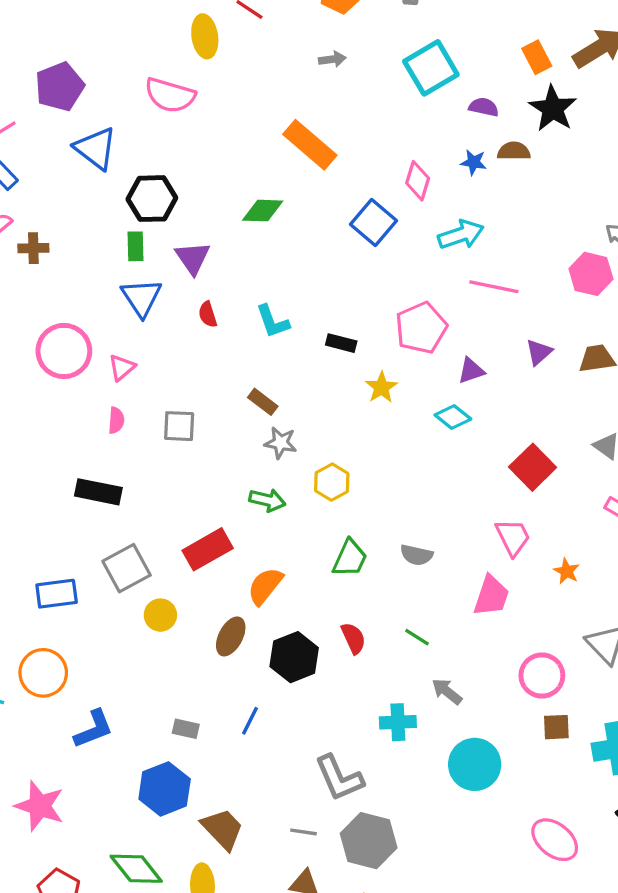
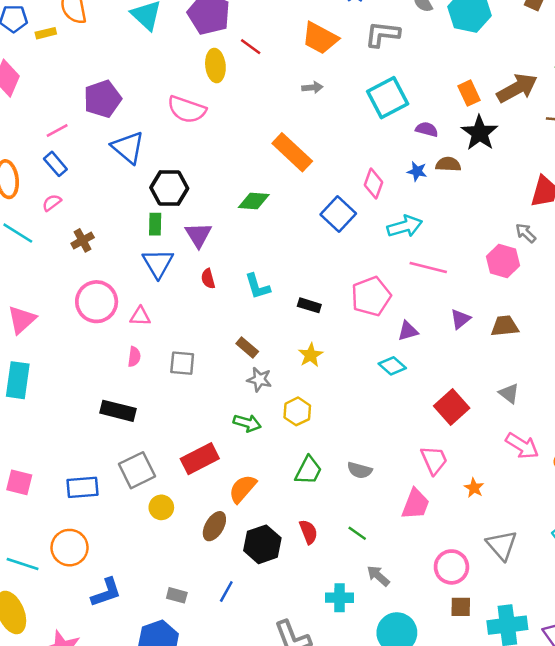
brown cross: (33, 248) -> (83, 240), moved, turned -30
pink triangle: (122, 368) -> (140, 316), turned 40
yellow star: (381, 387) -> (311, 355), moved

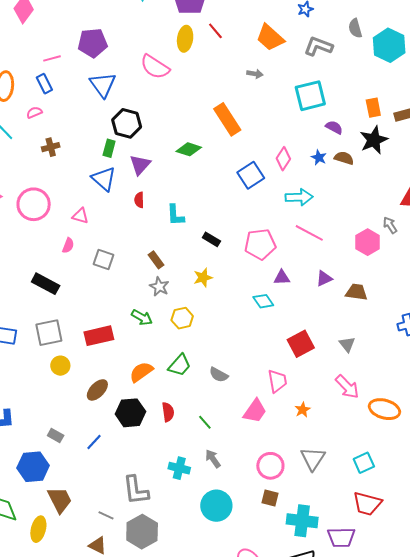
blue triangle: (158, 263) -> (104, 179), turned -32
pink circle: (97, 302) -> (34, 204), moved
orange semicircle: (243, 489) -> (141, 372), moved

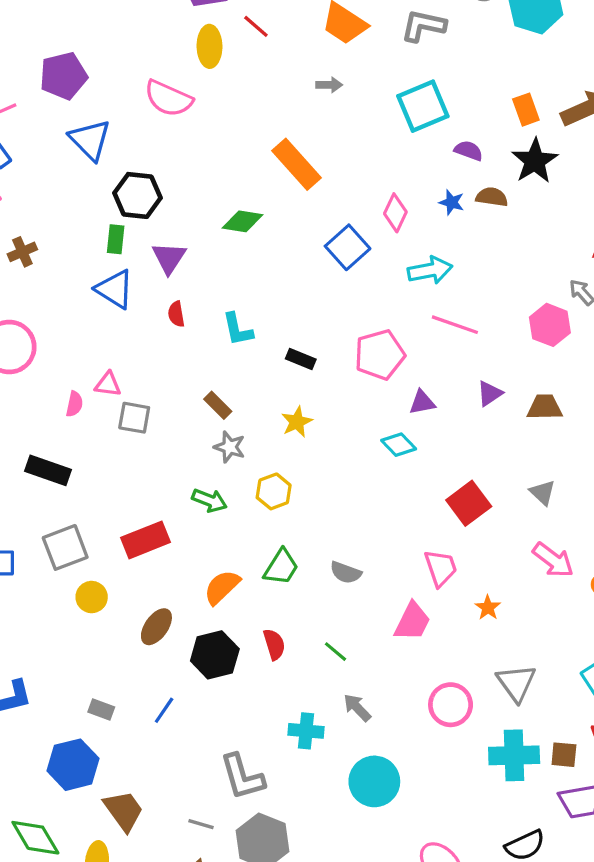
pink triangle: (80, 216) -> (108, 384), moved
brown square: (270, 498) -> (564, 755), moved
cyan cross: (302, 521) -> (514, 755), moved

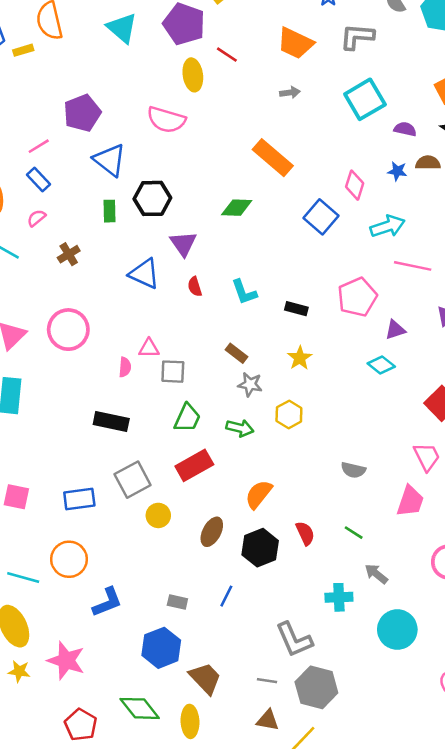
green rectangle: (116, 239) -> (110, 211), moved
green trapezoid: (281, 567) -> (187, 418), moved

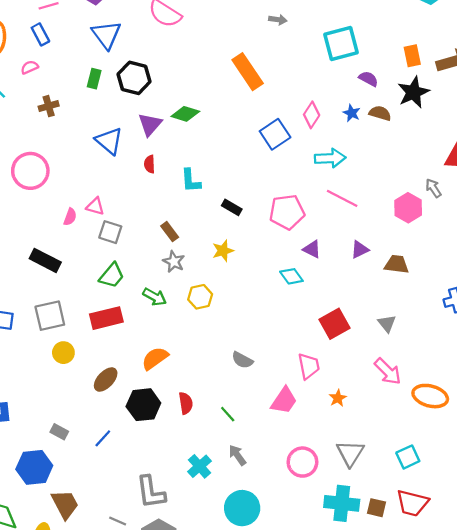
green diamond: (237, 208) -> (185, 114), moved
purple triangle: (395, 330) -> (312, 249), turned 30
cyan cross: (339, 597) -> (200, 466), turned 35

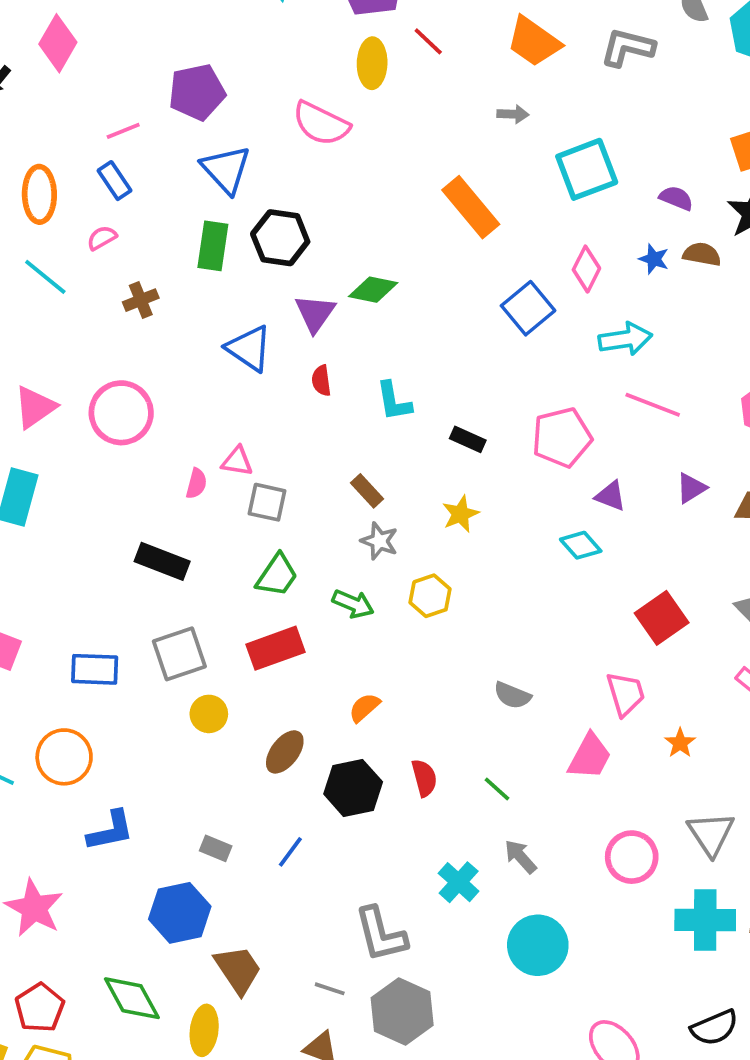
cyan square: (341, 43) -> (587, 169), moved
green rectangle: (94, 79) -> (213, 246), size x1.4
orange semicircle: (155, 358) -> (364, 708), size x0.7

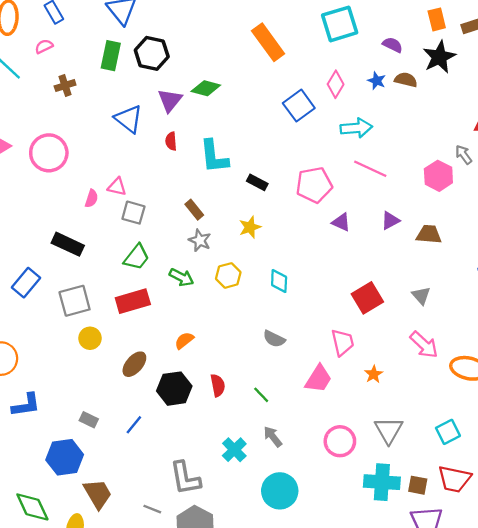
cyan L-shape: (394, 401) -> (214, 157), size x1.4
cyan diamond: (581, 545) -> (279, 281), moved, turned 40
blue rectangle: (95, 669) -> (26, 283), moved, turned -56

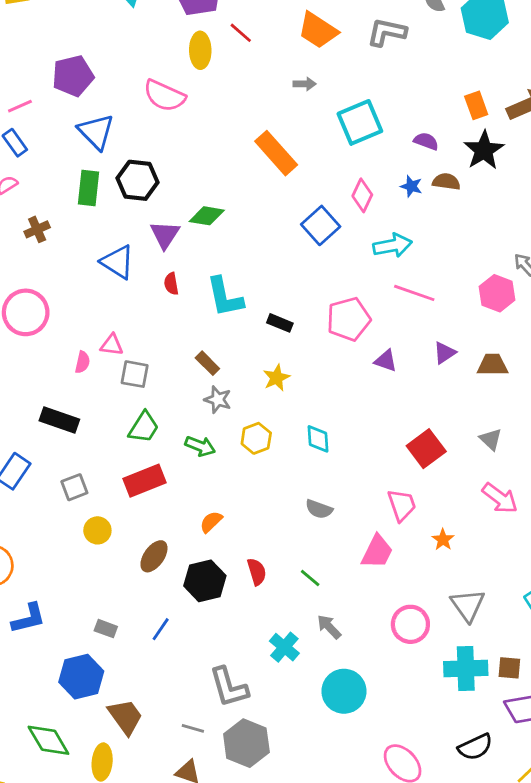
gray square: (75, 301) -> (74, 487), size x0.7

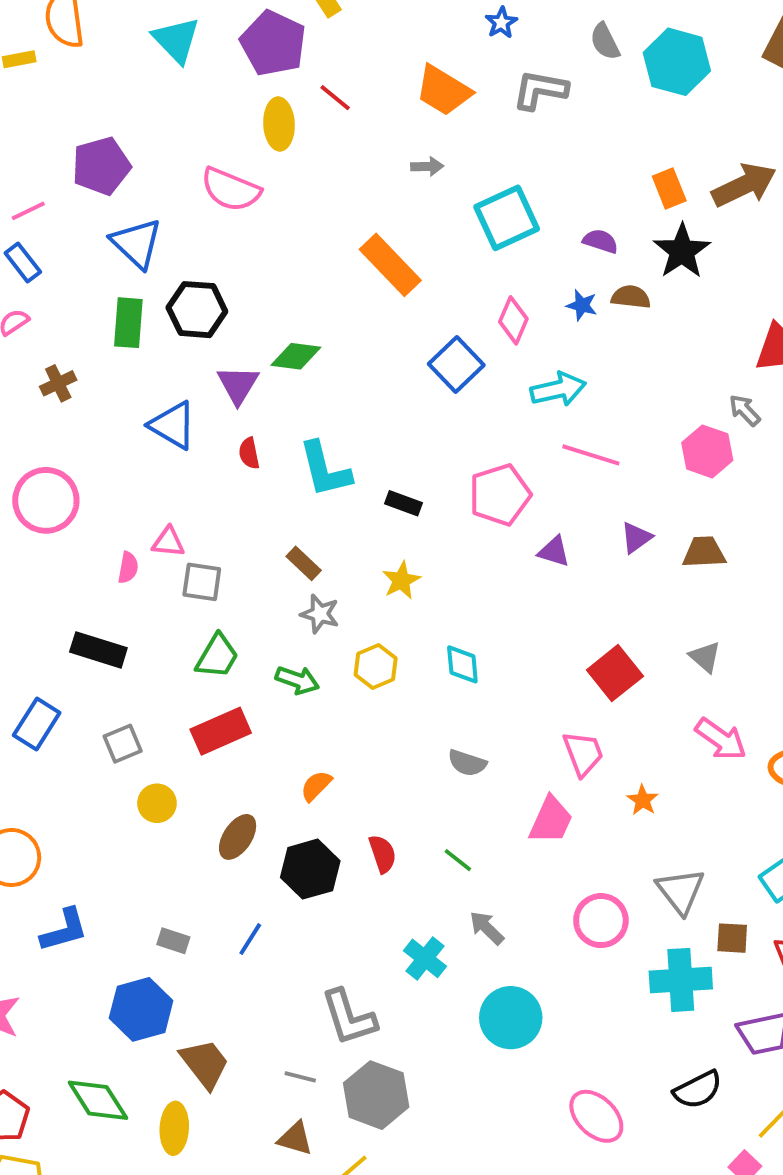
brown square: (509, 668) -> (732, 938), moved

